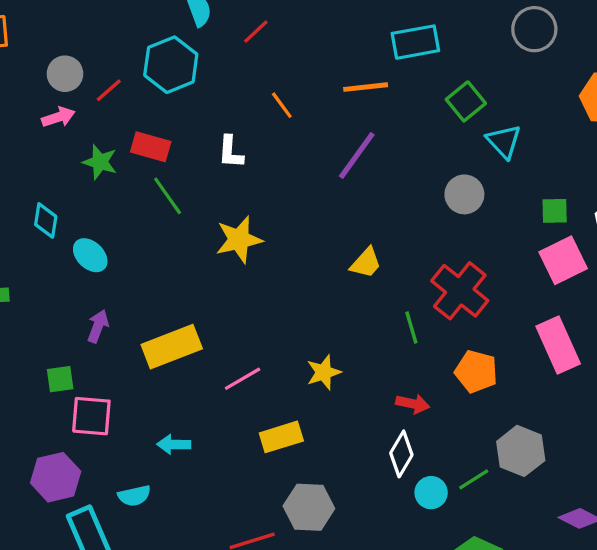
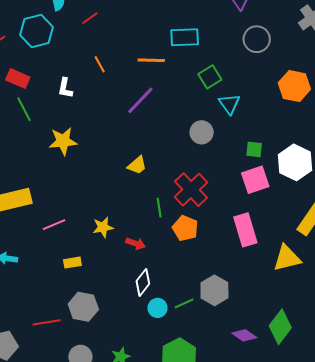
orange pentagon: (476, 371) -> (185, 228), moved
red arrow: (413, 404) -> (136, 244), moved
yellow rectangle: (281, 437) -> (72, 263), size x0.7

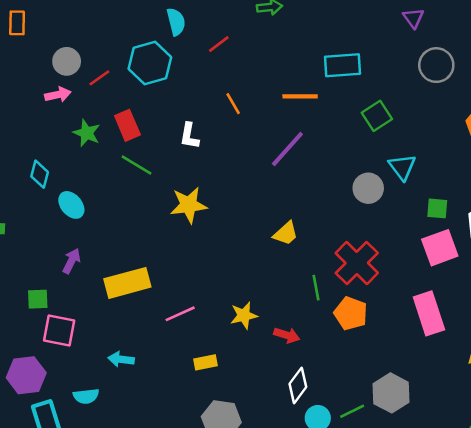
red rectangle: (18, 78) -> (127, 125), turned 45
cyan triangle: (229, 104) -> (402, 167), moved
green line: (24, 109) -> (137, 165), turned -30

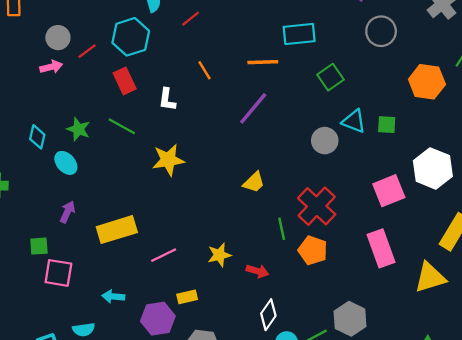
red rectangle: (127, 125) -> (125, 81), moved
green star: (87, 133) -> (78, 129), moved
cyan triangle: (402, 167) -> (354, 121), turned -30
green square: (437, 208) -> (387, 125), moved
purple hexagon: (26, 375) -> (158, 319), moved

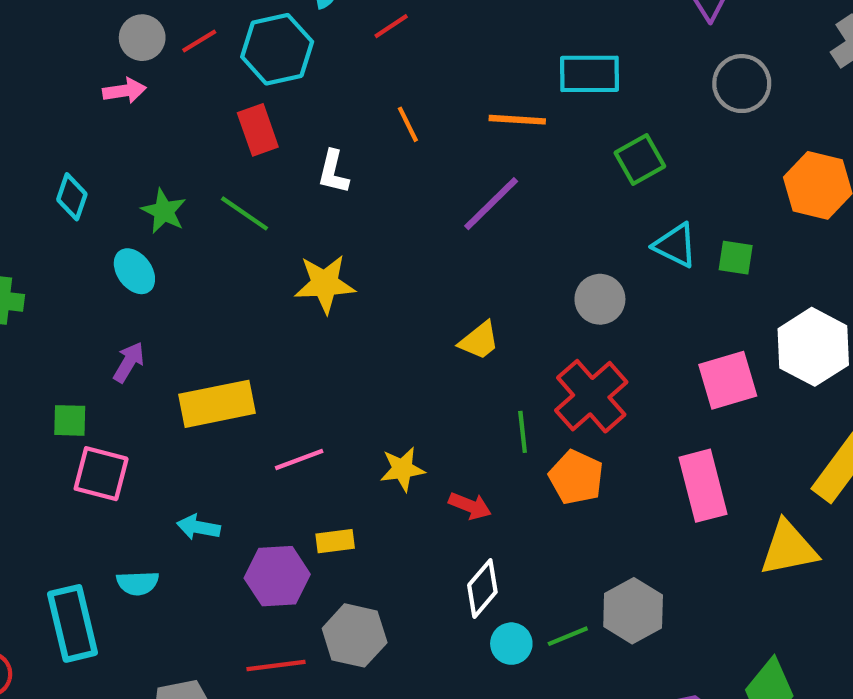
red line: (87, 51) -> (199, 41), moved
cyan diamond: (37, 137) -> (72, 197), moved
gray circle: (325, 141) -> (600, 299), moved

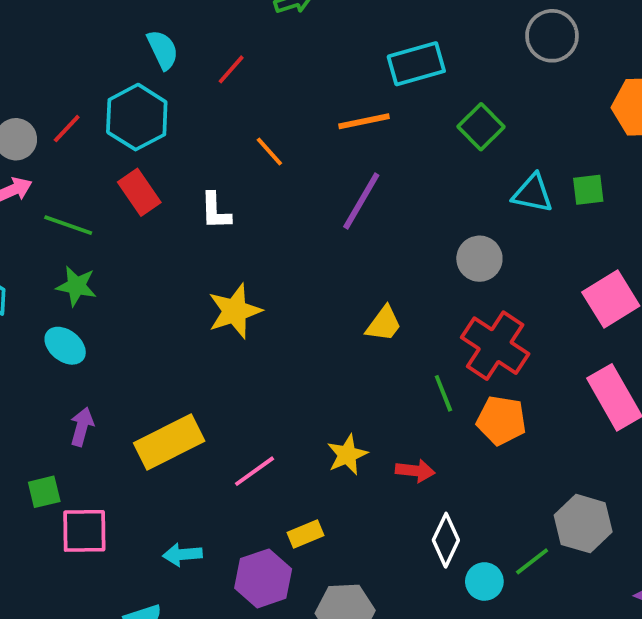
green line: (245, 213) -> (68, 225), moved

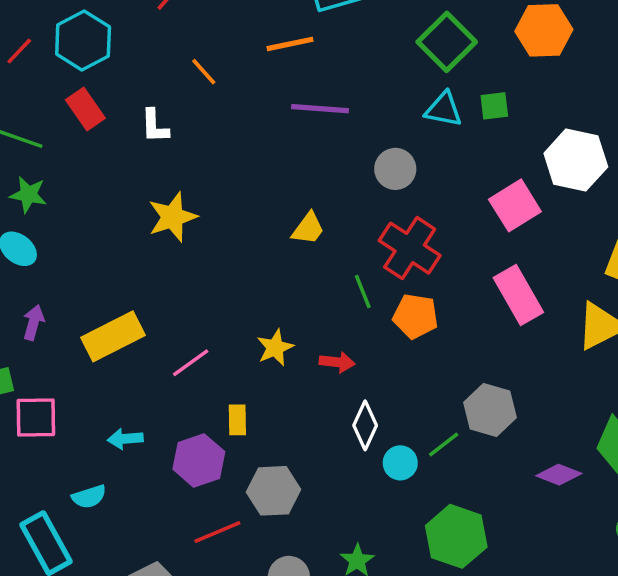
green square: (481, 127) -> (447, 42), moved, size x1.4
purple line: (361, 201) -> (320, 109), moved, turned 64
yellow rectangle: (306, 534) -> (237, 420), turned -68

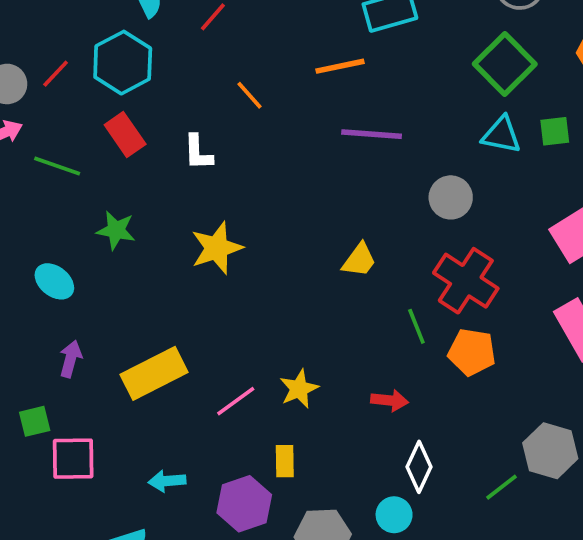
green star: (28, 194) -> (116, 230), moved
yellow star: (275, 348) -> (299, 389), moved
cyan circle: (400, 463) -> (394, 515), moved

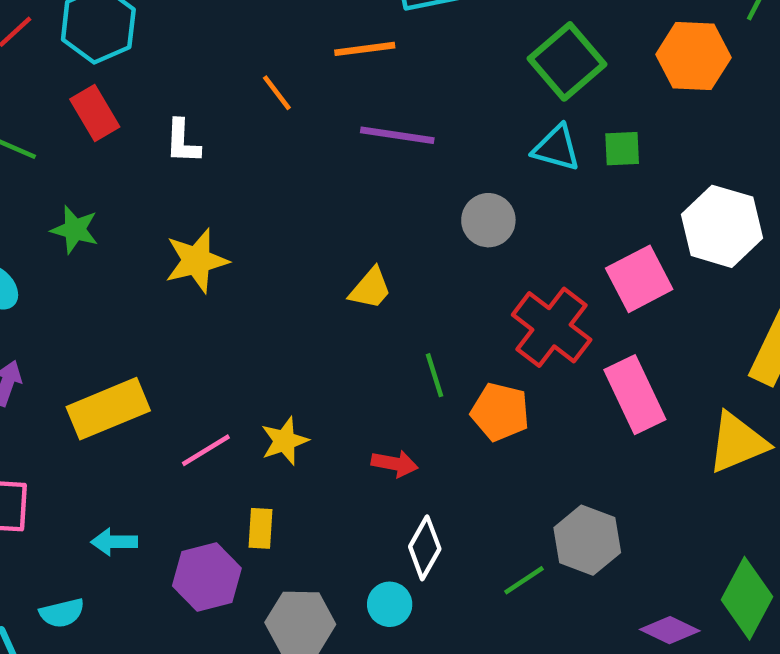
orange line: (249, 95) -> (277, 93), moved
red cross: (466, 281) -> (552, 327), moved

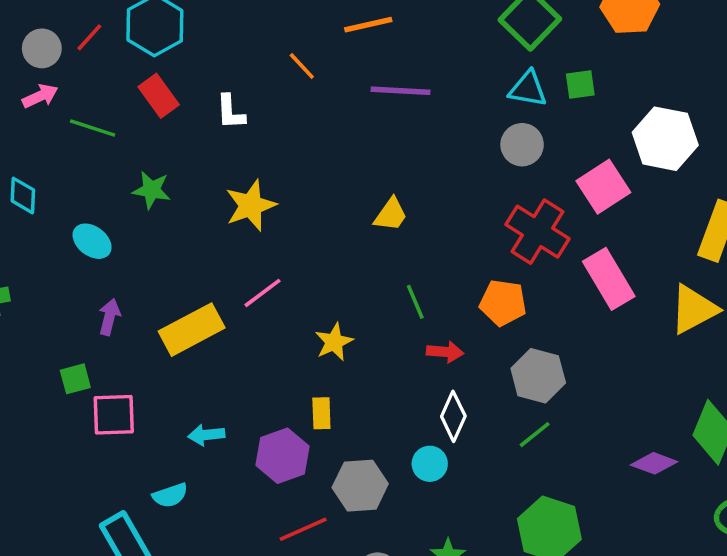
gray circle: (488, 220) -> (522, 145), moved
green line: (434, 375) -> (415, 302), moved
pink line: (206, 450) -> (263, 293), moved
red arrow: (395, 464) -> (445, 352), moved
gray hexagon: (587, 540) -> (538, 376), moved

